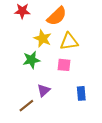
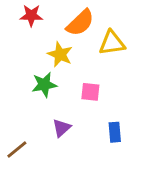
yellow triangle: (69, 42) -> (112, 43), moved
brown line: (26, 106) -> (17, 149), moved

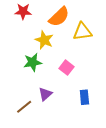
pink square: (90, 92) -> (66, 68), turned 32
brown line: (17, 149) -> (24, 107), moved

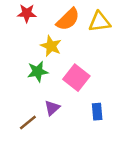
yellow triangle: (82, 32) -> (100, 22), moved
pink square: (66, 68) -> (76, 78), size x1.5

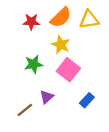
red star: (27, 13) -> (31, 22), moved
yellow star: (51, 46) -> (61, 45), moved
blue rectangle: (97, 112) -> (87, 100), turned 48

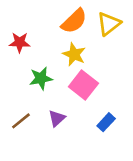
yellow triangle: (89, 20) -> (109, 24), turned -30
red star: (31, 22) -> (20, 42), moved
brown line: (25, 110) -> (21, 121), moved

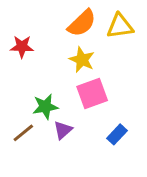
yellow triangle: (109, 24) -> (120, 26), turned 30
green star: (41, 78) -> (45, 107), moved
pink square: (83, 85) -> (92, 93), turned 32

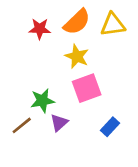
red star: (22, 47) -> (40, 29), moved

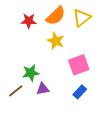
yellow triangle: (113, 25) -> (82, 18), turned -30
pink square: (87, 88) -> (79, 65), moved
purple triangle: (59, 123) -> (43, 89), turned 32

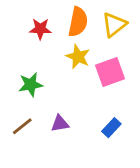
orange semicircle: (56, 16) -> (78, 22), turned -35
pink square: (79, 65) -> (110, 72), moved
green star: (31, 73) -> (31, 85), moved

